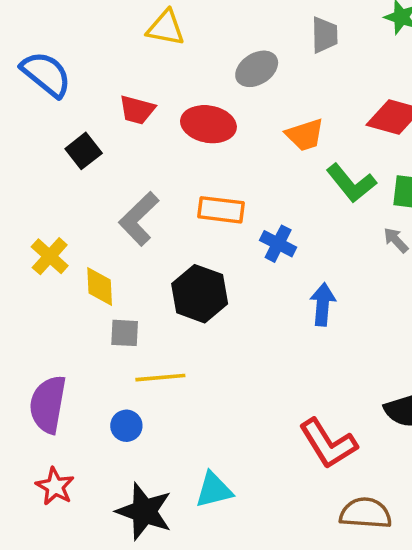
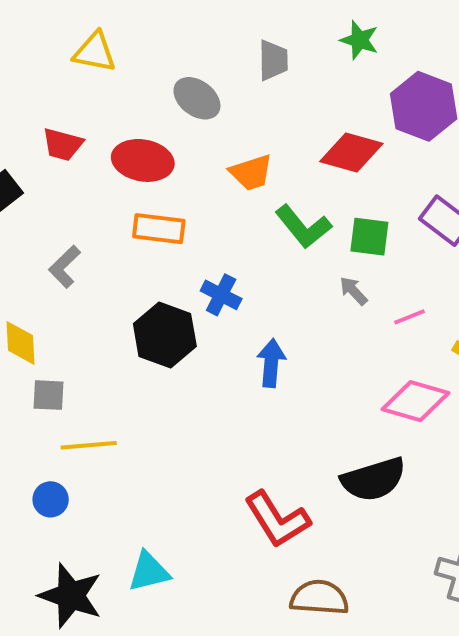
gray ellipse: (257, 69) -> (197, 98), turned 69
orange rectangle: (221, 210) -> (159, 229), moved
gray L-shape: (139, 219) -> (65, 267), size x0.7
black hexagon: (200, 294) -> (165, 335), moved

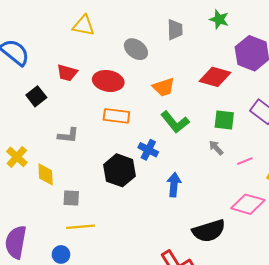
green L-shape: (303, 227) -> (175, 122), moved
gray L-shape: (65, 267) -> (68, 135), turned -130
gray square: (49, 395) -> (71, 198), moved
black semicircle: (373, 479) -> (209, 231), moved

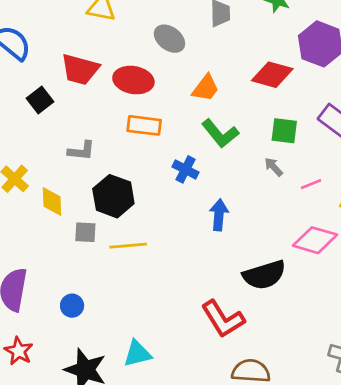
red trapezoid: (67, 73) -> (80, 69), size x1.4
orange trapezoid: (164, 87) -> (206, 88), turned -35
black hexagon: (120, 170) -> (113, 196), moved
yellow line: (80, 227) -> (128, 246), moved

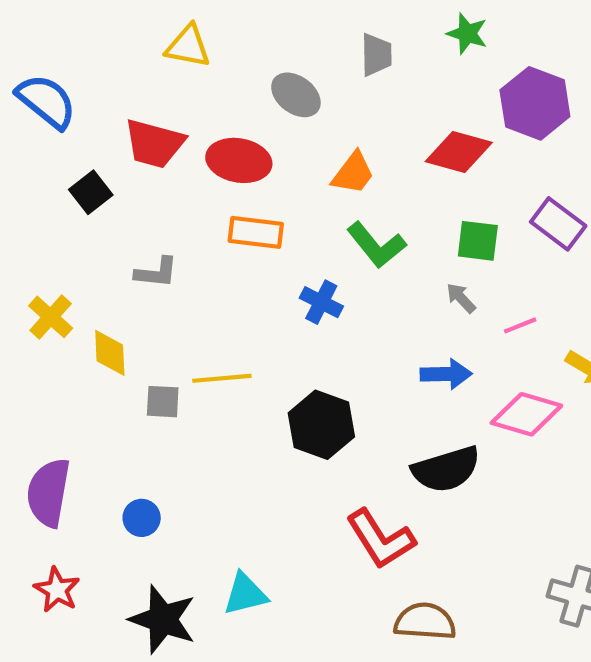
black hexagon: (113, 196) -> (321, 425), moved
blue arrow: (219, 215) -> (446, 374), moved, turned 84
yellow line: (128, 246) -> (222, 378), moved

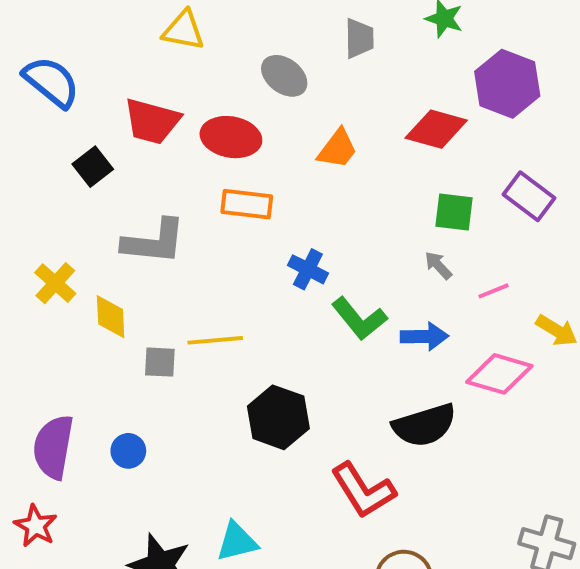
green L-shape: (376, 245) -> (359, 319), moved
gray L-shape: (156, 273) -> (154, 242), size x1.6
black hexagon: (321, 425) -> (278, 417), moved
blue circle: (142, 518) -> (128, 451), moved
red star: (57, 590) -> (36, 526), moved

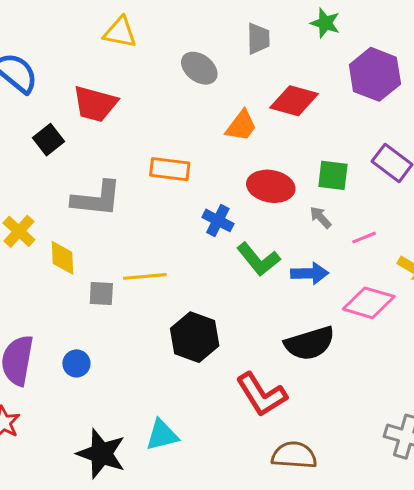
red diamond: (436, 129) -> (294, 101), moved
red ellipse: (231, 137) -> (271, 186), moved

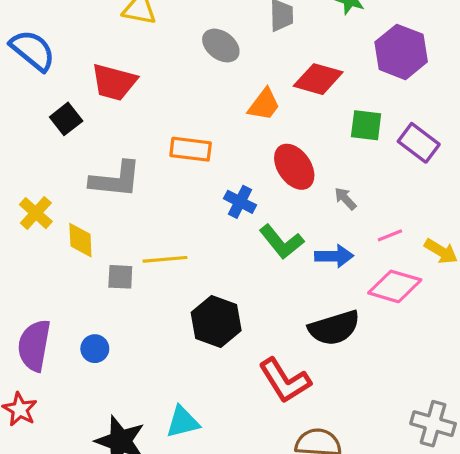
green square: (333, 175) -> (366, 125), moved
red ellipse: (271, 186) -> (294, 167), turned 45
pink line: (364, 238) -> (390, 235), moved

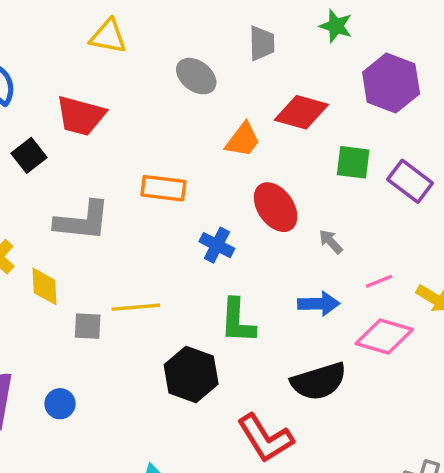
green L-shape: (281, 242) -> (238, 321), moved, turned 42

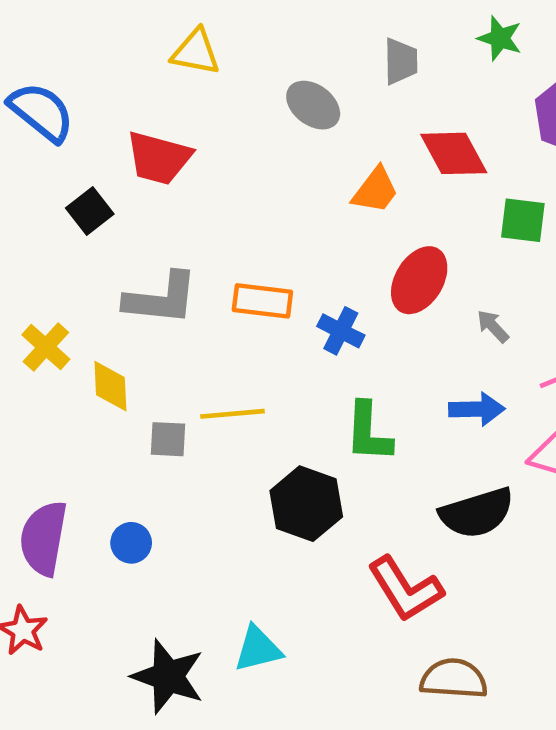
red diamond: (301, 112) -> (454, 153), turned 46
orange rectangle: (163, 188) -> (262, 301), moved
red ellipse: (276, 207) -> (419, 280), turned 66

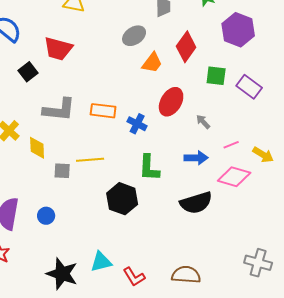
gray ellipse: (313, 105) -> (134, 36), moved, turned -70
red diamond: (454, 153) -> (186, 47), turned 64
red L-shape: (405, 589) -> (134, 277), moved, size x0.7

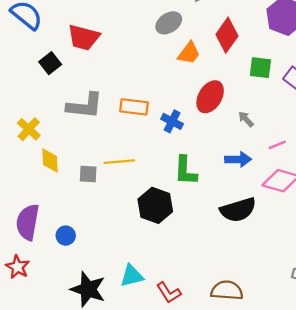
yellow diamond: (37, 148) -> (50, 161), moved
blue circle: (46, 216) -> (66, 236), moved

